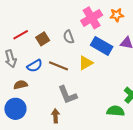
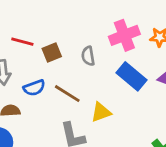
red line: (21, 35) -> (22, 42), turned 35
yellow triangle: (86, 63) -> (101, 112), moved

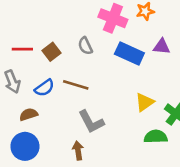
pink cross: (124, 35) -> (113, 18), turned -32
yellow triangle: (101, 112) -> (145, 102), moved

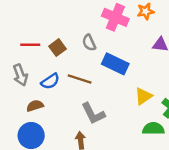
blue rectangle: (129, 54) -> (115, 64), moved

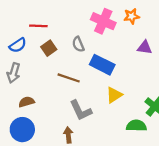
red line: (30, 45) -> (38, 26), moved
gray arrow: (20, 75) -> (14, 73), turned 36
blue semicircle: (50, 81) -> (18, 45), moved
yellow triangle: (143, 96) -> (114, 95), moved

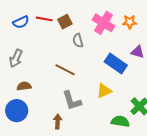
blue semicircle: (18, 45) -> (21, 22), moved
brown square: (49, 48) -> (65, 22), moved
blue rectangle: (102, 65) -> (116, 64), moved

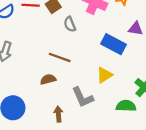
brown semicircle: (24, 86) -> (48, 79), moved
gray L-shape: (72, 101) -> (83, 97), moved

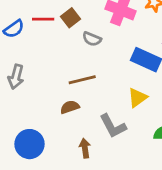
gray semicircle: (70, 24) -> (92, 39), turned -42
brown line: (60, 57) -> (82, 80), turned -30

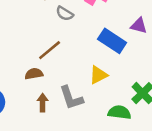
brown line: (82, 80) -> (50, 50), turned -35
brown arrow: (85, 148) -> (43, 103), moved

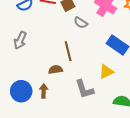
brown line: (50, 50) -> (68, 51), turned -66
brown arrow: (43, 103) -> (44, 91), moved

